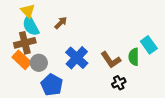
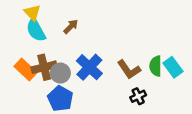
brown cross: (25, 43) -> (44, 67), moved
cyan rectangle: (149, 45) -> (173, 67), moved
gray circle: (39, 63) -> (60, 73), moved

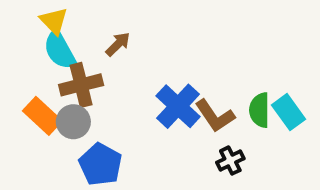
brown cross: (44, 67) -> (81, 85), moved
blue cross: (89, 67) -> (178, 106), moved
gray circle: (60, 73) -> (73, 122), moved

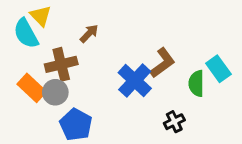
cyan semicircle: (60, 50) -> (26, 33), moved
cyan rectangle: (289, 112) -> (218, 69), moved
brown L-shape: (215, 116) -> (163, 63), moved, turned -92

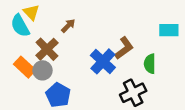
brown cross: (61, 64) -> (47, 49), turned -30
cyan rectangle: (218, 69) -> (169, 30), moved, turned -54
black cross: (174, 122) -> (133, 93), size x1.6

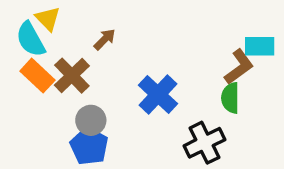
brown L-shape: (124, 48) -> (239, 67), moved
orange rectangle: (25, 67) -> (37, 76), moved
gray circle: (42, 70) -> (91, 120), moved

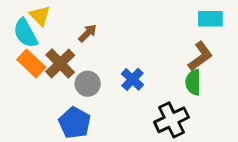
cyan rectangle: (260, 46) -> (210, 19), moved
blue cross: (158, 94) -> (132, 79), size x0.7
gray circle: (91, 120) -> (88, 84), moved

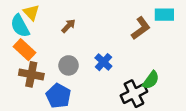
brown L-shape: (200, 56) -> (141, 28), moved
brown cross: (60, 63) -> (31, 74), moved, turned -35
green semicircle: (193, 82) -> (151, 80), moved, turned -144

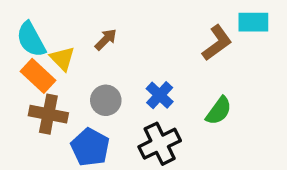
yellow triangle: (31, 12) -> (62, 59), moved
green semicircle: (151, 80) -> (219, 111), moved
black cross: (134, 94) -> (160, 144), moved

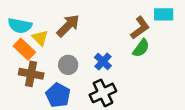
cyan semicircle: (31, 39) -> (20, 26), turned -50
brown arrow: (106, 39) -> (68, 26), size x1.6
green semicircle: (219, 111) -> (141, 48), moved

